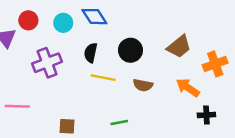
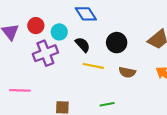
red circle: (28, 20) -> (36, 26), moved
cyan circle: (63, 23) -> (59, 32), moved
black semicircle: (91, 53) -> (83, 45), turned 126

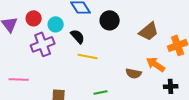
black circle: (117, 43) -> (110, 20), moved
brown semicircle: (127, 72) -> (134, 73), moved

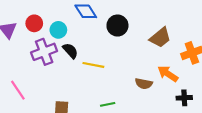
black semicircle: (78, 36) -> (70, 51), moved
pink line: (19, 79) -> (18, 90), turned 54

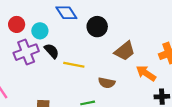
brown trapezoid: (160, 38) -> (125, 51), moved
brown semicircle: (144, 84) -> (107, 83), moved

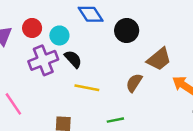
yellow line: (74, 65) -> (87, 88), moved
brown semicircle: (107, 83) -> (134, 83), moved, turned 112

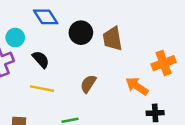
black semicircle: (73, 59) -> (41, 59), moved
brown trapezoid: (159, 59) -> (113, 39), moved, turned 120

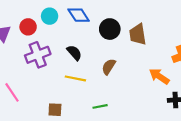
cyan circle: (15, 38) -> (50, 16), moved
brown semicircle: (88, 84) -> (109, 67), moved

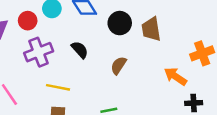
yellow line: (75, 78) -> (58, 87), moved

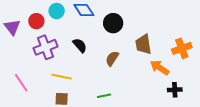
brown trapezoid: (151, 29) -> (143, 44), moved

